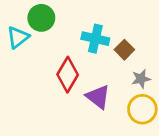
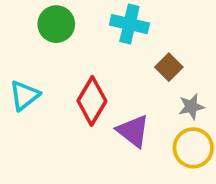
cyan triangle: (18, 37) -> (24, 95), moved
cyan cross: (95, 39) -> (129, 24), moved

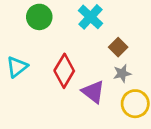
cyan cross: (129, 24) -> (91, 17), turned 30
gray star: (191, 107) -> (122, 73), moved

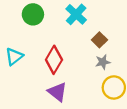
purple triangle: (93, 92) -> (57, 92), moved

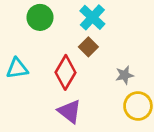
brown square: (99, 40) -> (88, 47), moved
cyan triangle: (14, 56) -> (17, 68), turned 30

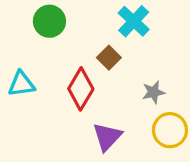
cyan cross: (92, 17) -> (134, 21), moved
purple triangle: (70, 111) -> (107, 137), moved, turned 35

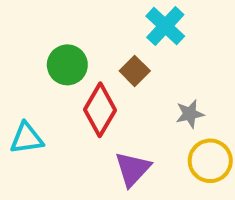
green circle: (49, 21) -> (67, 65), moved
cyan triangle: (21, 84) -> (26, 138), moved

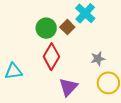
green circle: (67, 65) -> (46, 28), moved
brown square: (135, 71) -> (67, 27), moved

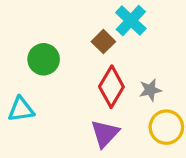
green circle: (46, 28) -> (44, 59), moved
red diamond: (51, 57) -> (111, 87), moved

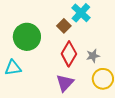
green circle: (44, 59) -> (27, 37), size x1.4

